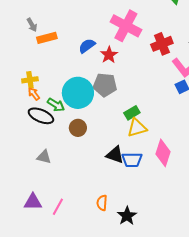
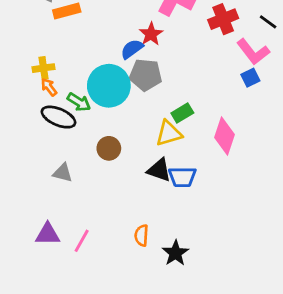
blue semicircle: (87, 46) -> (132, 49), moved
brown circle: (78, 128) -> (109, 148), moved
yellow triangle: (137, 128) -> (169, 133), moved
pink diamond: (163, 153) -> (224, 136), moved

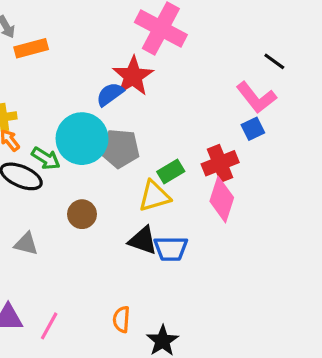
red cross: (223, 19) -> (220, 163), moved
red star: (151, 34) -> (133, 76), size x1.4
gray pentagon: (146, 75) -> (120, 148), moved

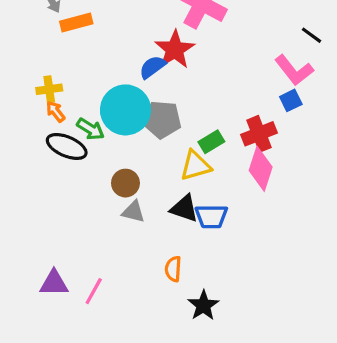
gray triangle: (26, 244) -> (133, 212), moved
orange semicircle: (121, 319) -> (173, 269), moved

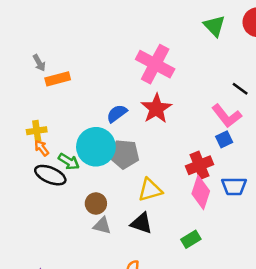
red star: (175, 50) -> (156, 109), moved
green rectangle: (211, 142) -> (191, 239), moved
blue trapezoid: (211, 216) -> (234, 186), moved

